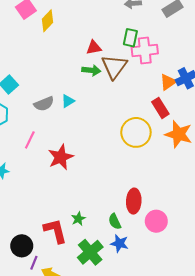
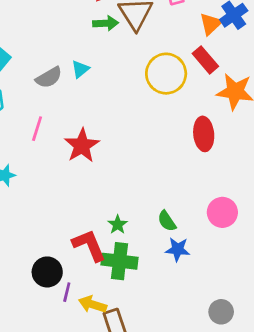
yellow circle: (136, 132) -> (166, 74), moved
red ellipse: (134, 201) -> (204, 134), moved
green cross: (90, 252) -> (120, 261), moved, turned -35

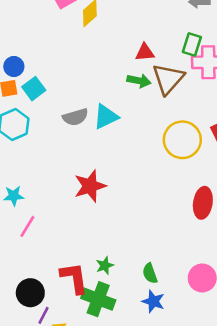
cyan triangle: (80, 69) -> (106, 117), size x1.5
pink line: (37, 129) -> (27, 226), moved

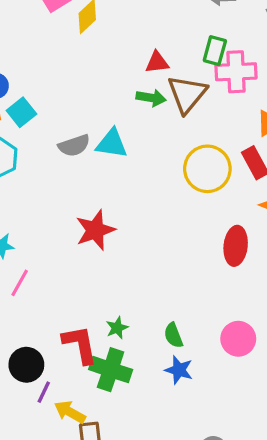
cyan triangle: (106, 117) -> (112, 144), turned 36

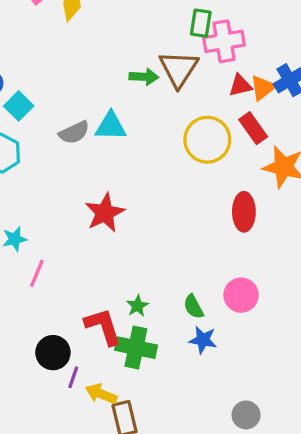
red triangle: (157, 62) -> (240, 85), moved
pink circle: (238, 339) -> (241, 295), moved

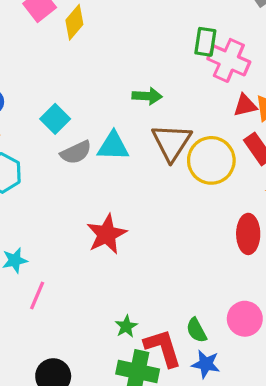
pink cross: (224, 41) -> (229, 60), turned 33
brown triangle: (179, 69) -> (172, 142), moved
cyan square: (19, 106) -> (55, 119), moved
green star: (137, 306) -> (126, 326), moved
red L-shape: (103, 327) -> (163, 348), moved

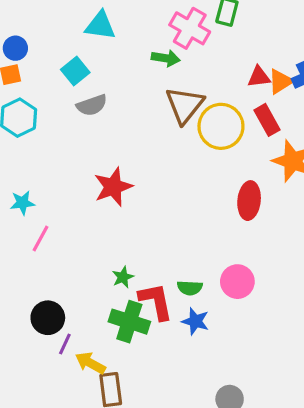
pink cross: (229, 60) -> (190, 28), moved
cyan triangle: (113, 146) -> (100, 26), moved
green semicircle: (196, 330) -> (190, 288), turned -65

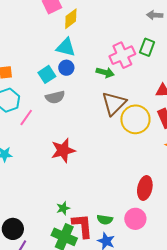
pink cross: (190, 28) -> (122, 55), turned 30
blue circle: (15, 48) -> (66, 68), moved
red ellipse: (249, 201) -> (145, 188), moved
pink line: (40, 239) -> (26, 118), moved

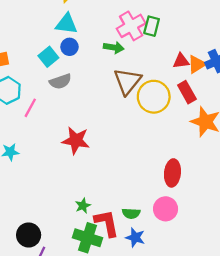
green rectangle: (147, 47) -> (152, 26), moved
red star: (63, 150) -> (76, 140), turned 30

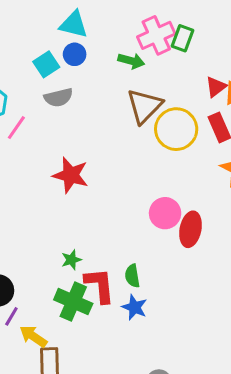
red triangle: (181, 61) -> (216, 87), turned -36
pink circle: (166, 209) -> (165, 213), moved
green semicircle: (131, 213) -> (132, 276), turned 72

